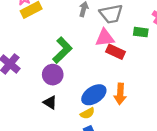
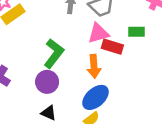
green rectangle: (141, 32) -> (137, 32), moved
orange arrow: (120, 94) -> (94, 66), moved

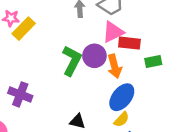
green rectangle: (137, 32) -> (153, 62), moved
purple circle: (47, 82) -> (94, 56), moved

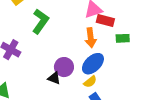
purple circle: (94, 56) -> (64, 67), moved
green L-shape: (72, 61) -> (40, 21), moved

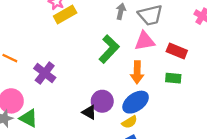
green L-shape: (40, 21) -> (109, 49), moved
red rectangle: (105, 21) -> (177, 51), moved

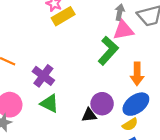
pink triangle: (145, 41) -> (123, 30), moved
black triangle: (89, 112) -> (89, 115), turned -35
green triangle: (28, 118) -> (49, 103), moved

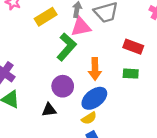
yellow rectangle: (63, 16) -> (46, 17), moved
purple circle: (102, 104) -> (63, 86), moved

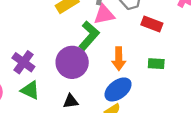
red rectangle: (133, 47) -> (152, 24), moved
purple circle: (63, 86) -> (72, 62), moved, size x1.4

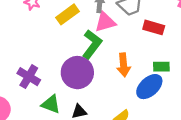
blue ellipse: (118, 89) -> (149, 87), moved
green triangle: (30, 90) -> (51, 104), moved

